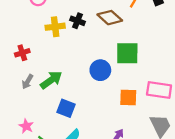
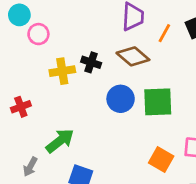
blue circle: (100, 70) -> (121, 99), moved
gray arrow: (27, 82) -> (30, 167), moved
orange square: (128, 98) -> (161, 160), turned 30

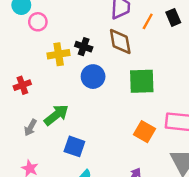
brown diamond: (133, 56) -> (120, 42), turned 40
blue circle: (121, 99) -> (93, 77), moved
gray arrow: (30, 167) -> (30, 128), moved

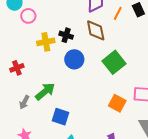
green square: (142, 81) -> (114, 62), turned -35

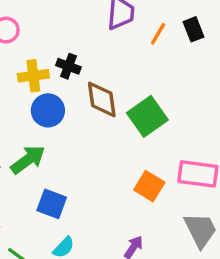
brown diamond: (96, 30) -> (102, 99), moved
blue circle: (74, 59) -> (48, 110), moved

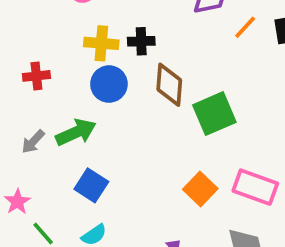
black cross: (68, 66) -> (141, 41), turned -35

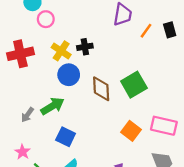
yellow cross: (101, 43) -> (61, 51), turned 36
red cross: (36, 76) -> (20, 54), moved, size x1.6
brown diamond: (169, 85) -> (101, 89), moved

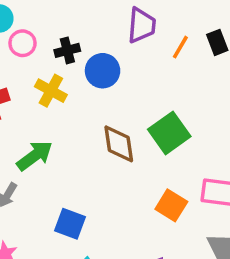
black cross: (85, 47) -> (67, 50), moved
blue circle: (69, 75) -> (103, 71), moved
green arrow: (52, 106) -> (35, 156), moved

